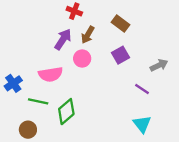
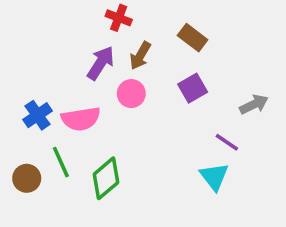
blue cross: (13, 83) -> (38, 115), moved
green line: (38, 101) -> (61, 162), turned 54
cyan triangle: (142, 124) -> (214, 177), moved
brown circle: (28, 130) -> (27, 178), moved

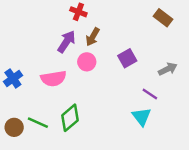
brown rectangle: (193, 38) -> (163, 18), moved
blue cross: (38, 115) -> (13, 79), moved
green line: (61, 162) -> (38, 123), moved, turned -42
brown circle: (27, 178) -> (14, 127), moved

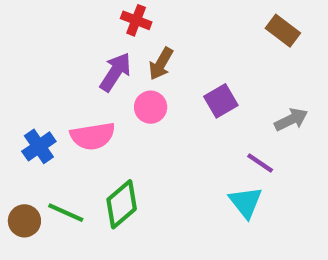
blue cross: (13, 79) -> (39, 146), moved

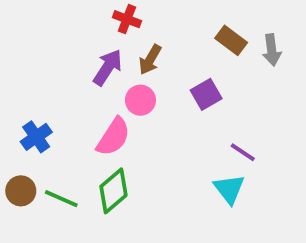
brown rectangle: (283, 31) -> (231, 40), moved
gray arrow: (291, 120) -> (272, 50), moved, turned 108
pink semicircle: (93, 136) -> (113, 137), moved, turned -48
brown circle: (24, 221) -> (21, 191), moved

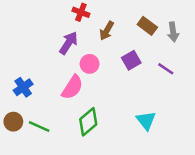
brown arrow: (150, 60) -> (107, 31), moved
purple line: (243, 152) -> (166, 69), moved
green diamond: (113, 191) -> (88, 122), moved

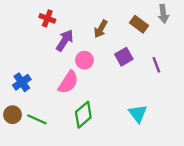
red cross: (81, 12) -> (47, 18), moved
gray arrow: (173, 32) -> (163, 14), moved
purple line: (166, 69) -> (156, 65), turned 35

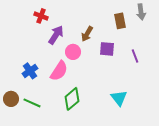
brown rectangle: (139, 24) -> (120, 21), turned 42
brown arrow: (101, 29) -> (87, 34), moved
purple square: (124, 57) -> (107, 49), turned 35
blue cross: (22, 82) -> (30, 71), moved

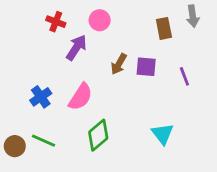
brown arrow: (87, 34) -> (119, 64), moved
pink circle: (73, 52) -> (100, 20), moved
brown circle: (11, 99) -> (15, 146), moved

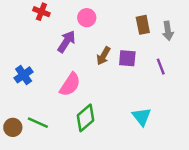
gray arrow: (193, 16) -> (168, 31), moved
red cross: (56, 22) -> (41, 12), moved
blue cross: (41, 97) -> (24, 75), moved

